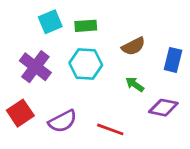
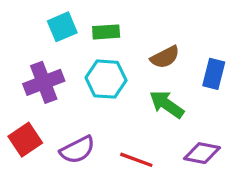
purple cross: (35, 67) -> (44, 82), turned 32
green arrow: (135, 84) -> (167, 104), size x1.5
purple diamond: (163, 108) -> (202, 153), moved

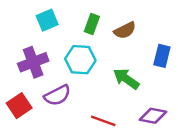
green rectangle: (106, 32) -> (92, 24), moved, turned -66
brown semicircle: (165, 57) -> (125, 30), moved
purple semicircle: (77, 150) -> (57, 95), moved

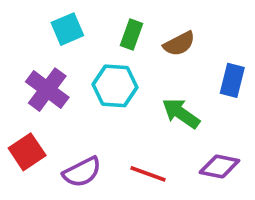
purple cross: (33, 62) -> (47, 90), turned -32
purple semicircle: (57, 95) -> (82, 172), moved

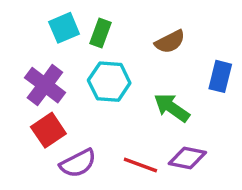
green rectangle: (132, 35) -> (100, 33), moved
red square: (27, 152) -> (48, 130), moved
purple diamond: (219, 166) -> (187, 158), moved

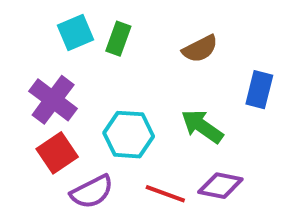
cyan hexagon: (109, 82) -> (129, 135), moved

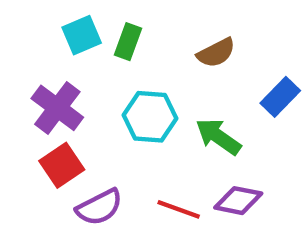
blue rectangle: (259, 90) -> (280, 97), turned 30
cyan hexagon: (129, 135) -> (150, 117), moved

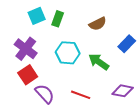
purple diamond: (238, 201) -> (123, 91), moved
purple semicircle: (99, 207) -> (45, 94), turned -105

